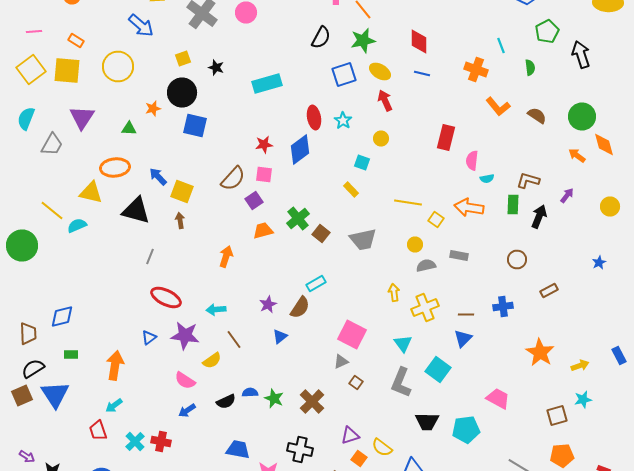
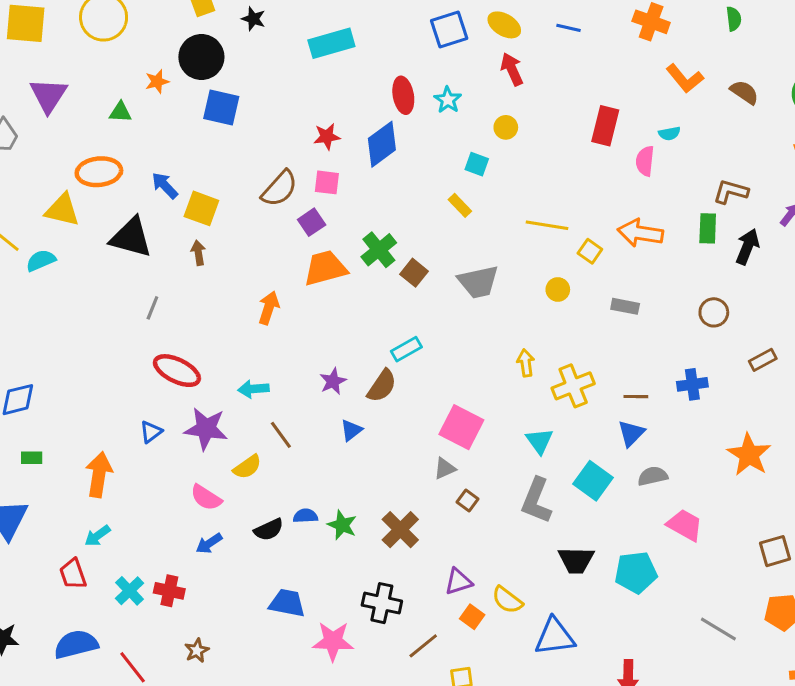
cyan semicircle: (487, 178) -> (669, 133), moved
orange trapezoid: (263, 230) -> (325, 268), size x1.4
gray semicircle: (426, 266) -> (653, 476), moved

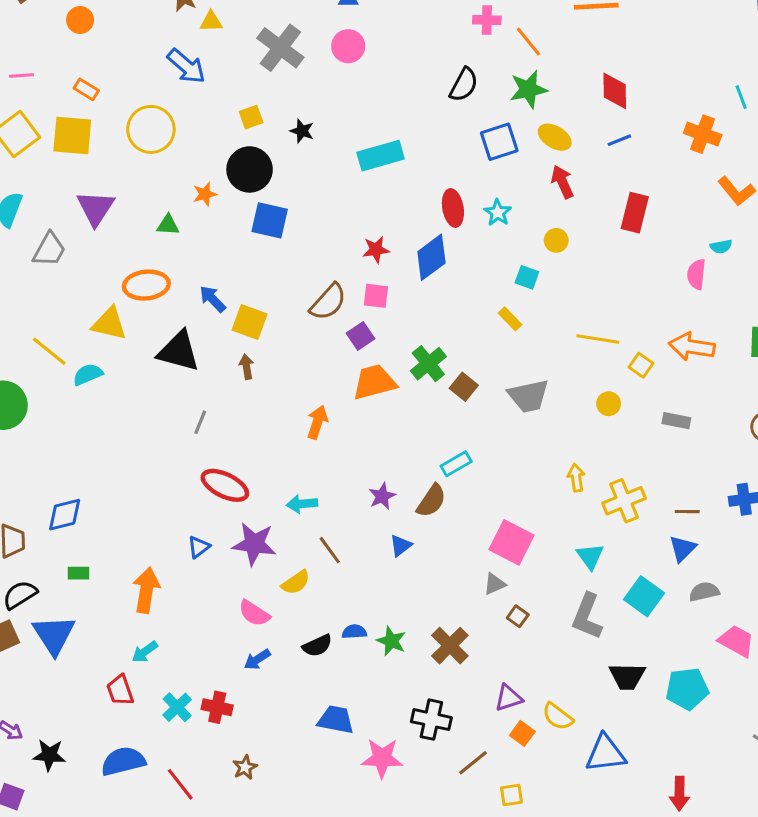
blue line: (568, 28) -> (619, 140), turned -35
red rectangle: (605, 126) -> (635, 213), moved

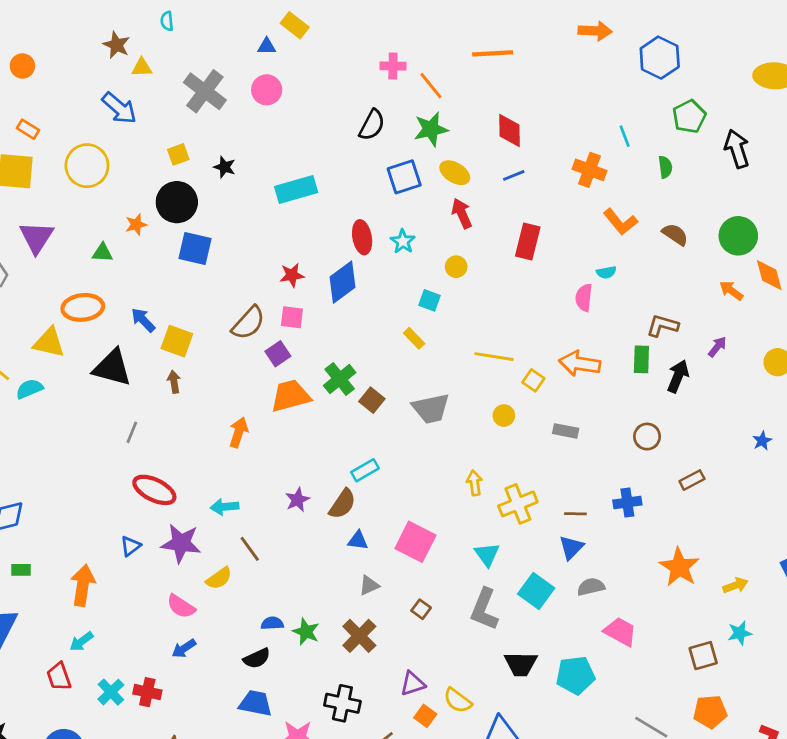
blue triangle: (401, 545) -> (358, 540), moved, turned 45
gray triangle: (495, 584) -> (369, 585), moved
black semicircle: (317, 646) -> (257, 658), moved

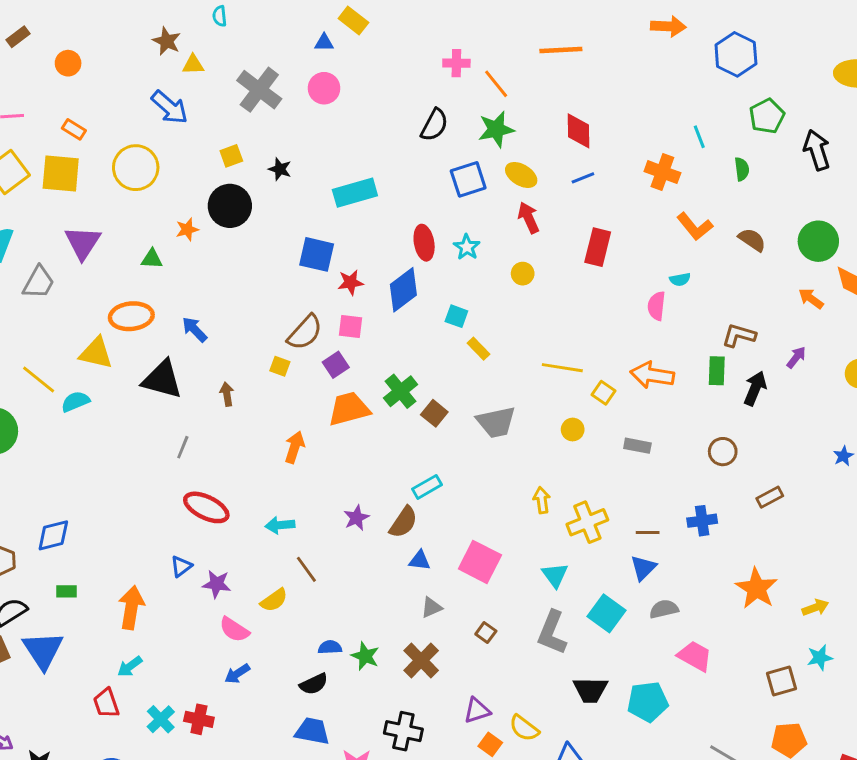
blue square: (195, 248) -> (317, 254), moved
cyan square: (429, 300) -> (456, 316), moved
yellow square: (177, 341) -> (280, 366), moved, size x0.6
purple star: (181, 543) -> (217, 584), moved, size x0.7

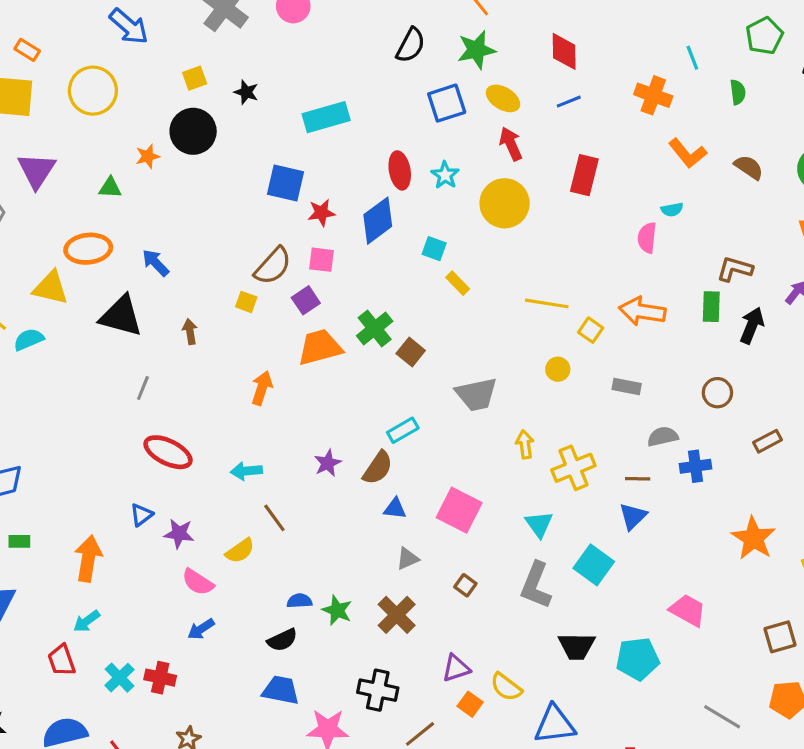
yellow circle: (523, 274) -> (505, 203), size x2.0
gray trapezoid: (496, 422) -> (476, 394), moved
gray semicircle: (664, 609) -> (663, 437), moved

